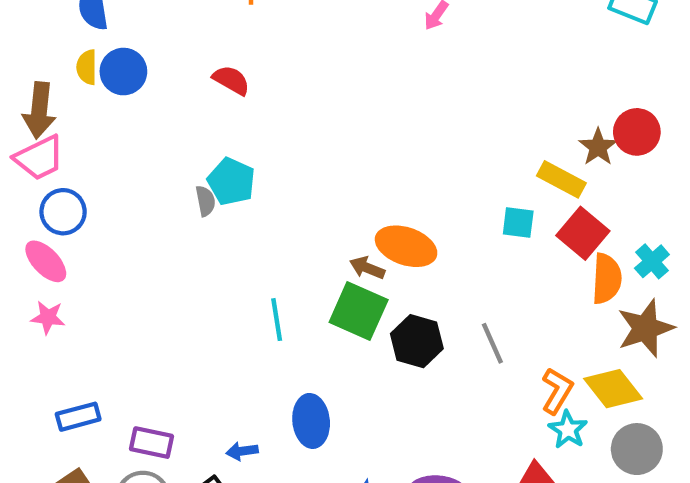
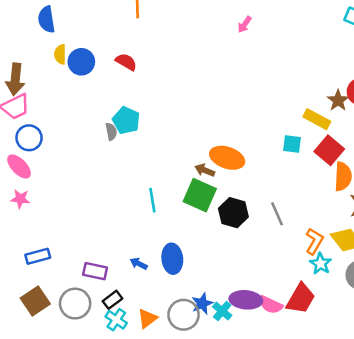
yellow semicircle: (87, 67) -> (60, 54), moved
blue circle: (123, 72) -> (81, 62), moved
purple rectangle: (151, 443) -> (95, 271), moved
blue arrow: (242, 451) -> (139, 264), moved, turned 35

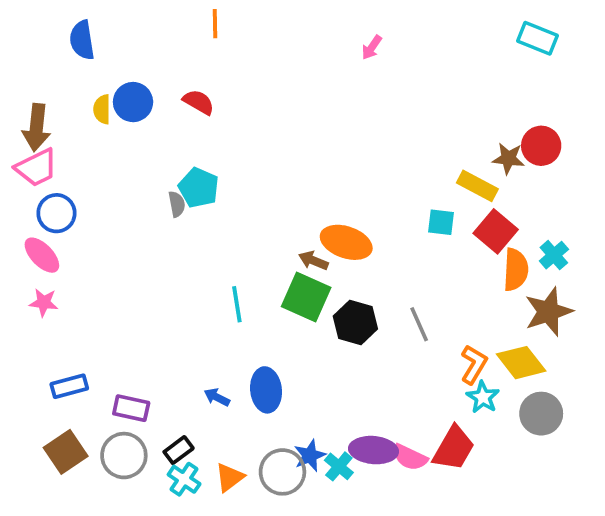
yellow semicircle: (60, 54) -> (102, 109), moved
brown star: (338, 100) -> (508, 159), turned -30
purple rectangle: (95, 271) -> (131, 408), moved

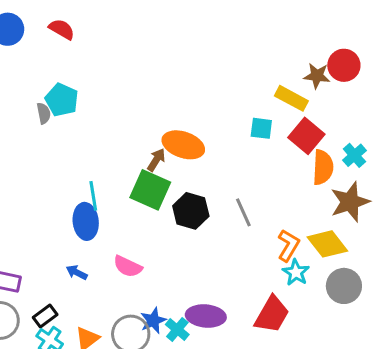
brown arrow: (313, 261) -> (156, 160), turned 100
blue ellipse: (266, 390) -> (86, 221), moved
pink semicircle: (410, 457) -> (128, 266), moved

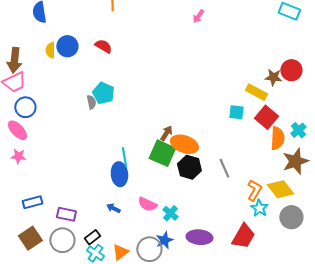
orange ellipse: (183, 145) -> (184, 144), moved
cyan cross: (177, 329) -> (170, 213), moved

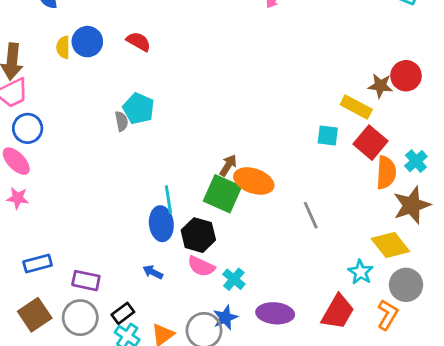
black hexagon: (189, 167) -> (198, 235), moved
orange L-shape: (254, 190) -> (388, 315), moved

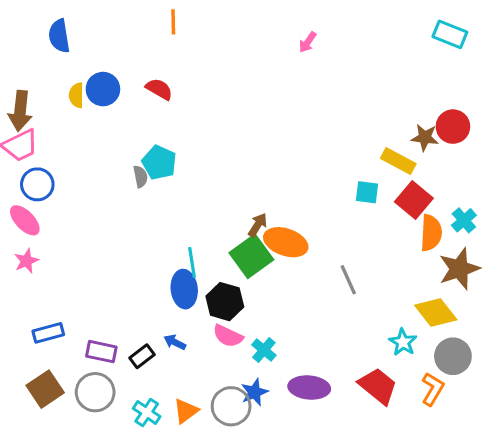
green square: (222, 194) -> (251, 256), turned 30
pink star: (18, 198) -> (26, 261), turned -30
red trapezoid: (338, 312) -> (378, 386), turned -81
black rectangle: (123, 313) -> (142, 356), moved

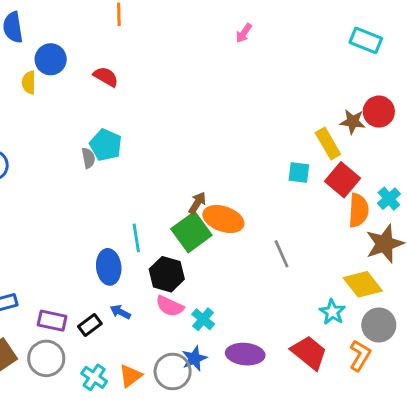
cyan rectangle: (450, 34) -> (366, 40), moved
blue circle: (103, 89) -> (51, 59), moved
yellow rectangle: (398, 161) -> (328, 143), turned 32
blue ellipse: (184, 289) -> (109, 267), moved

